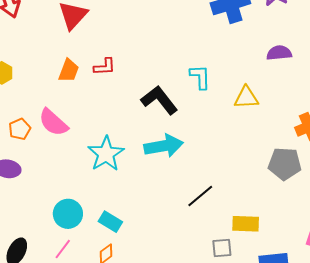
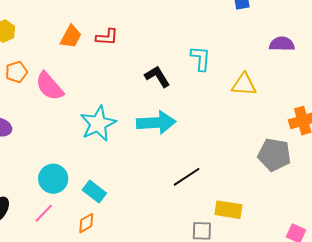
black L-shape: (159, 100) -> (157, 77), size x0.7
orange pentagon: (20, 129) -> (16, 72), moved

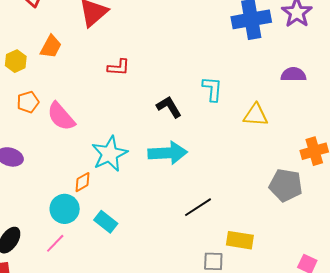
orange trapezoid: (71, 37) -> (51, 47), moved
orange diamond: (86, 223) -> (82, 182), moved

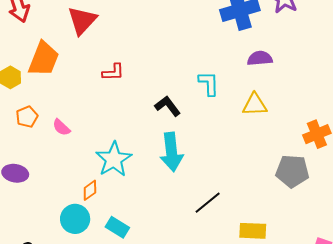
orange trapezoid: (51, 47) -> (44, 59), size x1.5
purple semicircle: (294, 75) -> (260, 58), moved
pink semicircle: (61, 116) -> (61, 127), size x0.6
cyan arrow: (168, 153) -> (171, 152), turned 93

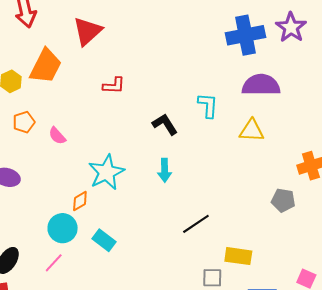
purple semicircle: (260, 58) -> (261, 85), size x1.5
cyan arrow: (171, 152) -> (165, 170), size x0.6
gray pentagon: (292, 171) -> (283, 200), size x0.7

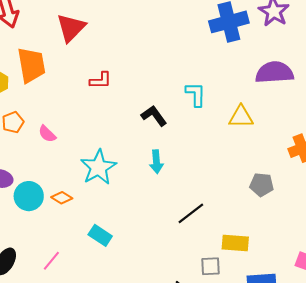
orange trapezoid: (46, 66) -> (31, 65), turned -33
purple semicircle: (261, 85) -> (274, 73), moved
gray pentagon: (283, 200) -> (262, 185), moved
orange diamond: (80, 201) -> (62, 198), moved, turned 65
cyan circle: (63, 228) -> (29, 196), moved

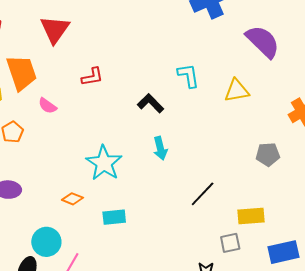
purple semicircle: (274, 73) -> (263, 42), turned 57
pink semicircle: (47, 134) -> (47, 106), moved
cyan circle: (29, 196) -> (46, 242), moved
cyan rectangle: (100, 235) -> (114, 217), moved, turned -30

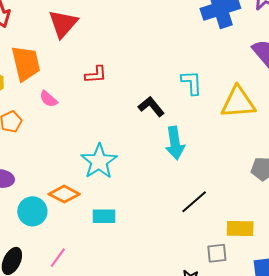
yellow triangle: (237, 91) -> (238, 102), size x1.4
cyan arrow: (160, 148) -> (175, 143), moved, size x1.4
orange diamond: (73, 199) -> (64, 194), size x1.4
cyan circle: (46, 242) -> (32, 211), moved

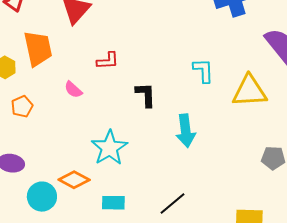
pink semicircle: (48, 99) -> (73, 90), moved
black L-shape: (151, 107) -> (146, 95), moved, turned 36
black line: (194, 202) -> (173, 203), moved

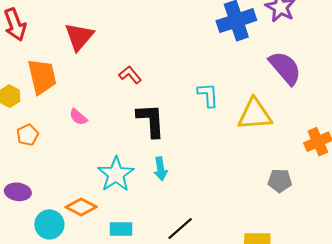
red L-shape: (108, 61) -> (130, 75), moved, turned -125
black L-shape: (146, 95) -> (151, 120), size x1.4
cyan arrow: (186, 131) -> (160, 169), moved, size x0.7

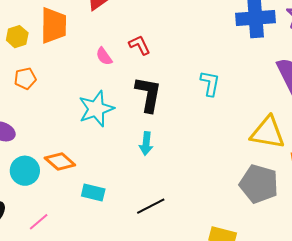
yellow triangle: (255, 114) -> (268, 133), moved
pink semicircle: (78, 117) -> (104, 56), moved
cyan star: (116, 174) -> (96, 109), moved
gray pentagon: (280, 181) -> (259, 184), size x1.6

